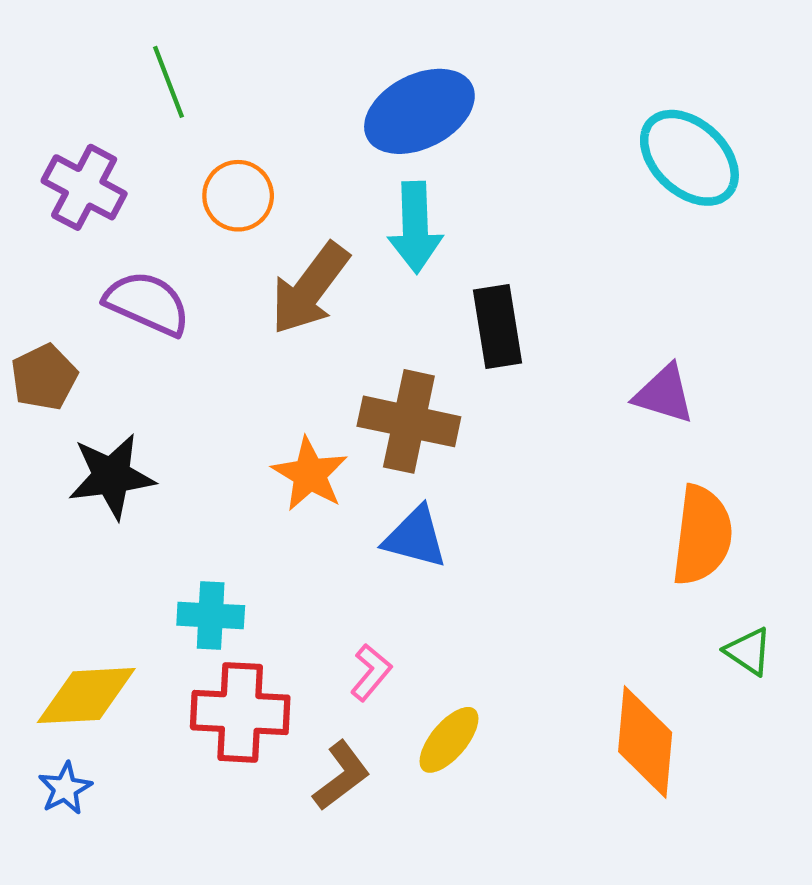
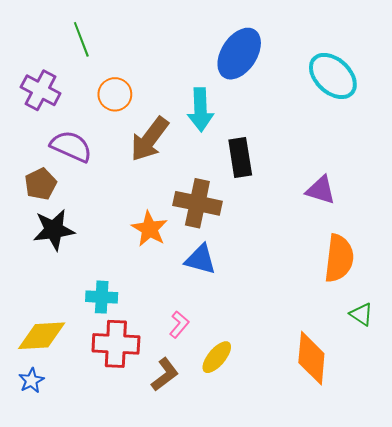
blue ellipse: (419, 111) -> (239, 54), moved, turned -30
brown pentagon: (44, 377) -> (41, 184), moved

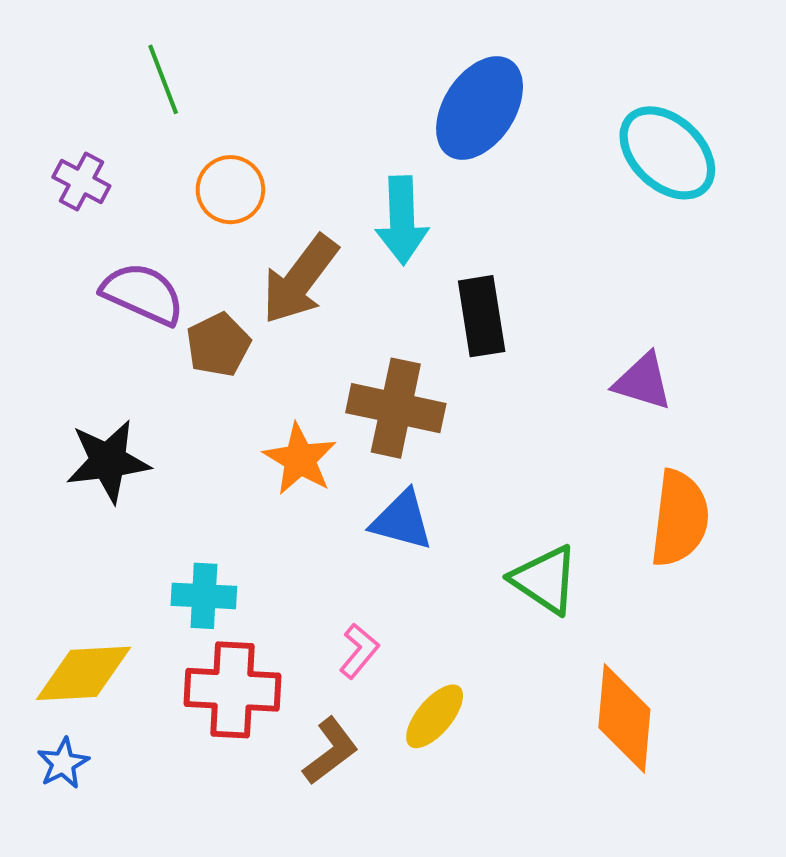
purple cross: (41, 90) -> (81, 181), size x0.7
brown pentagon: (41, 184) -> (218, 345), moved
green triangle: (361, 314) -> (545, 580), moved, size x1.5

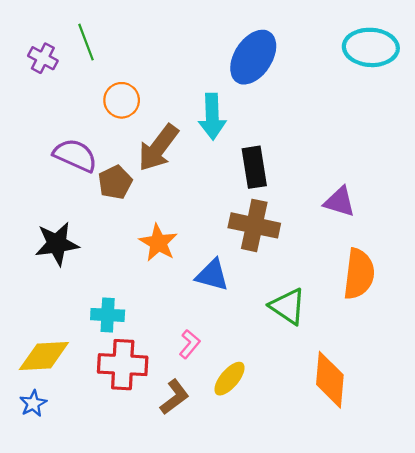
cyan ellipse: (667, 153) -> (371, 47), moved, turned -40
purple cross: (81, 181) -> (43, 58), moved
brown cross: (396, 408) -> (254, 225), moved

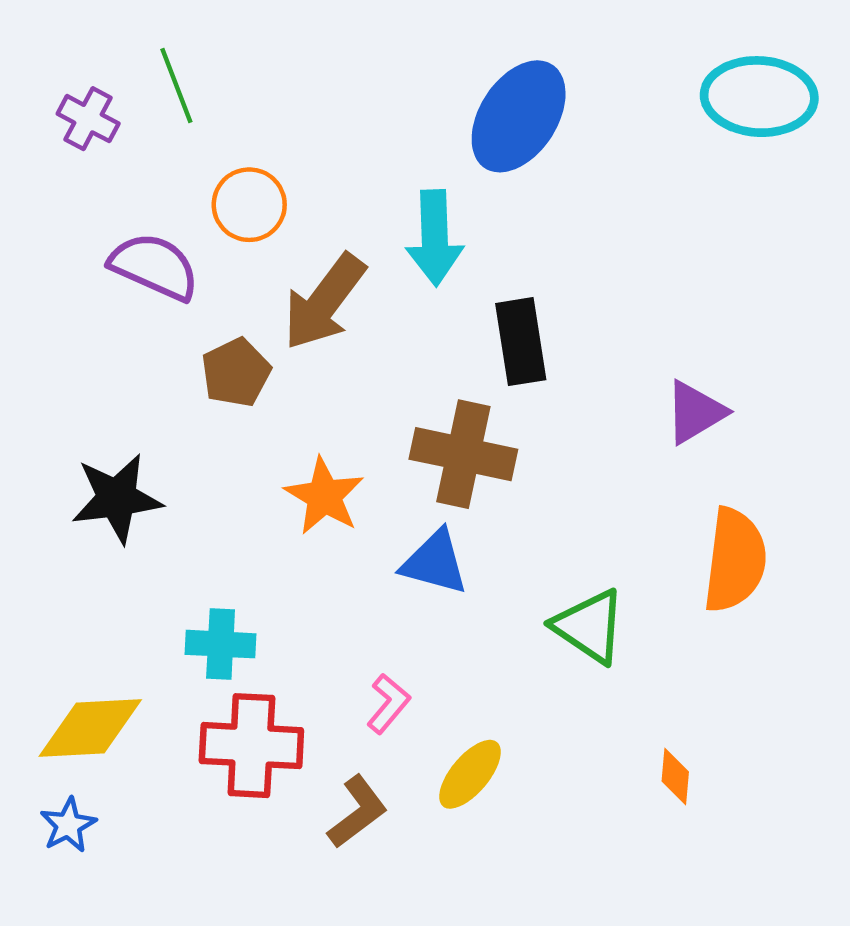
purple semicircle: (75, 155) -> (154, 267), moved
purple triangle: (340, 202) -> (695, 412), turned -48
brown cross: (254, 225) -> (463, 454), moved
orange diamond: (330, 380) -> (675, 776), size x0.5

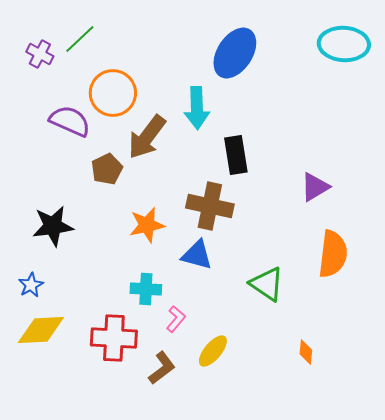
green line: (176, 85) -> (80, 39), turned 68
orange circle: (249, 205) -> (113, 93), size x1.4
orange star: (324, 496) -> (147, 225), turned 30
cyan cross: (221, 644) -> (146, 289), moved
blue star: (68, 825) -> (31, 285), moved

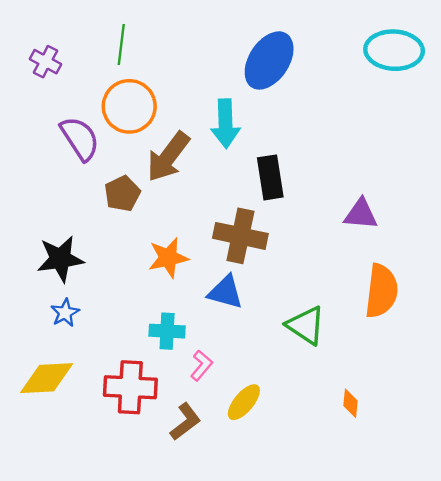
green line: (80, 39) -> (121, 44), moved, turned -40
purple semicircle: (70, 121) -> (80, 138), turned 33
purple triangle: (315, 187) -> (361, 214), turned 36
blue star: (31, 285) -> (65, 313), moved

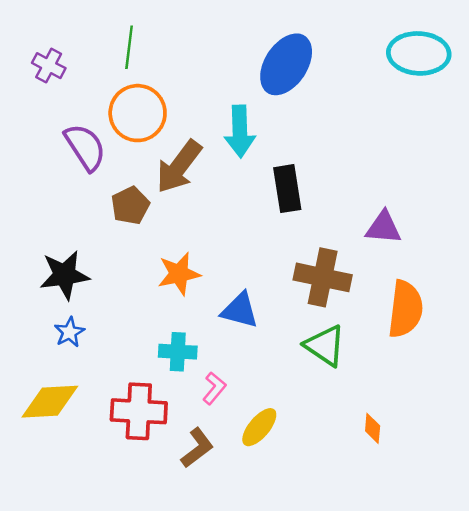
brown cross: (240, 236) -> (323, 277), moved

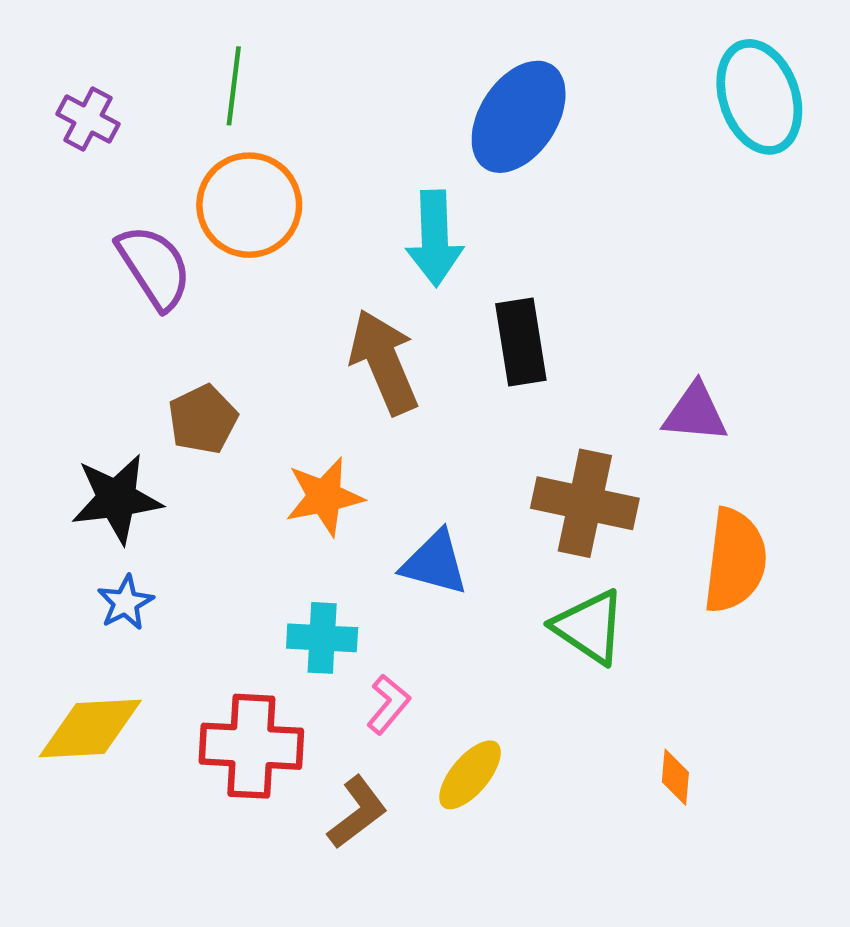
cyan ellipse: (419, 53) -> (759, 97), turned 68
brown arrow: (179, 167) -> (384, 362), moved, turned 120
brown pentagon: (130, 206) -> (203, 419), moved

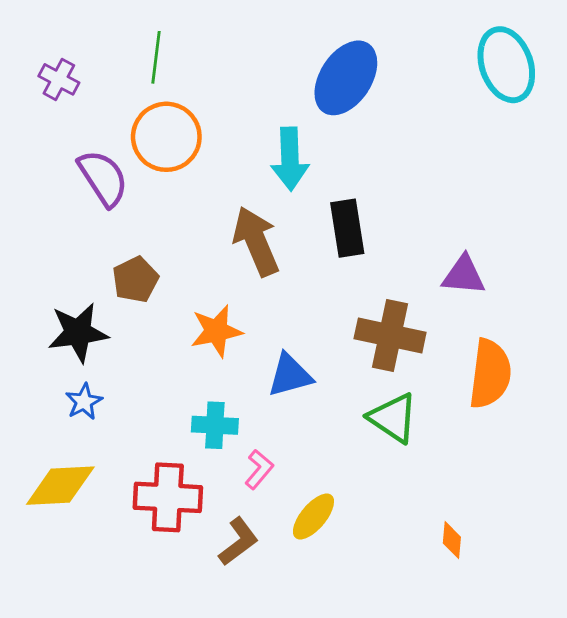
blue triangle: (435, 563) -> (290, 375), turned -30
orange diamond: (675, 777) -> (452, 540), moved

